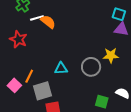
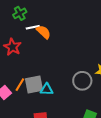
cyan triangle: (61, 68) -> (47, 89), moved
gray square: (43, 91) -> (34, 84), moved

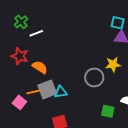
orange semicircle: (44, 32) -> (40, 67), moved
orange line: (20, 85) -> (33, 92), turned 56

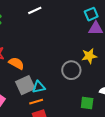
cyan square: (118, 23) -> (91, 14), turned -32
white line: (36, 33) -> (35, 10), moved
orange line: (33, 92) -> (36, 102), moved

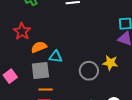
orange semicircle: (16, 63) -> (39, 47), turned -70
cyan triangle: (39, 87) -> (56, 57), moved

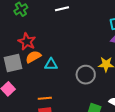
red star: (22, 31) -> (27, 42), moved
gray square: (40, 71) -> (13, 63), moved

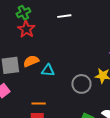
red star: (27, 42) -> (26, 29), moved

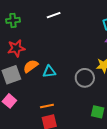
green cross: (23, 13) -> (13, 20), turned 32
red star: (26, 29) -> (16, 48), moved, turned -30

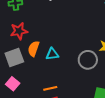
orange semicircle: (31, 66) -> (34, 49), turned -35

